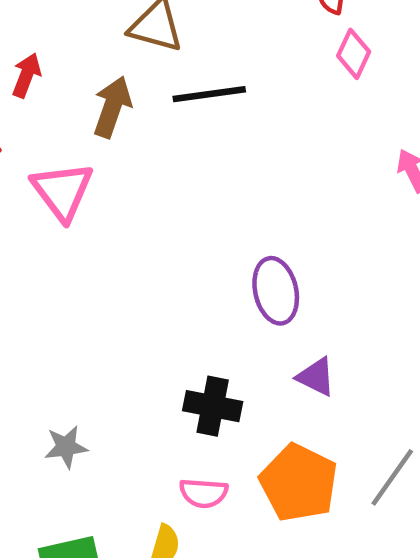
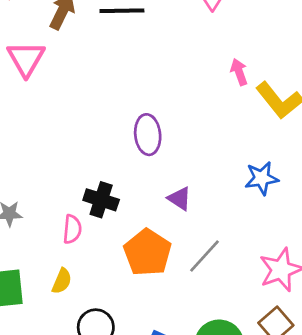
purple triangle: (316, 377) -> (180, 199), moved
pink semicircle: (204, 493) -> (72, 229), moved, turned -96

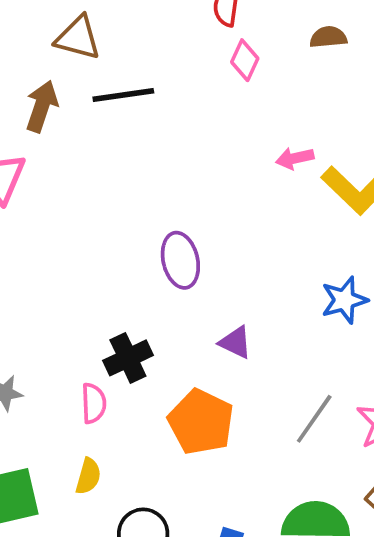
pink arrow: (239, 72) -> (295, 158), turned -75
black cross: (101, 200) -> (128, 358), turned -36
gray line: (205, 256) -> (314, 419), moved

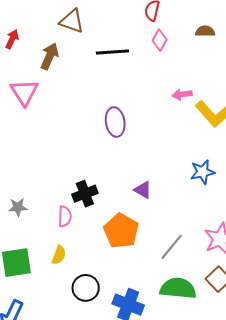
black line: (123, 95) -> (112, 52), moved
purple ellipse: (180, 260) -> (115, 122), moved
gray line: (314, 419) -> (172, 247), moved

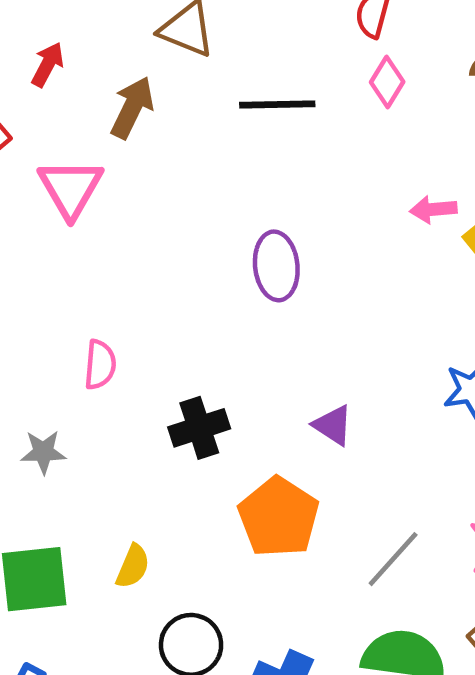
pink semicircle: (65, 216) -> (100, 365), moved

